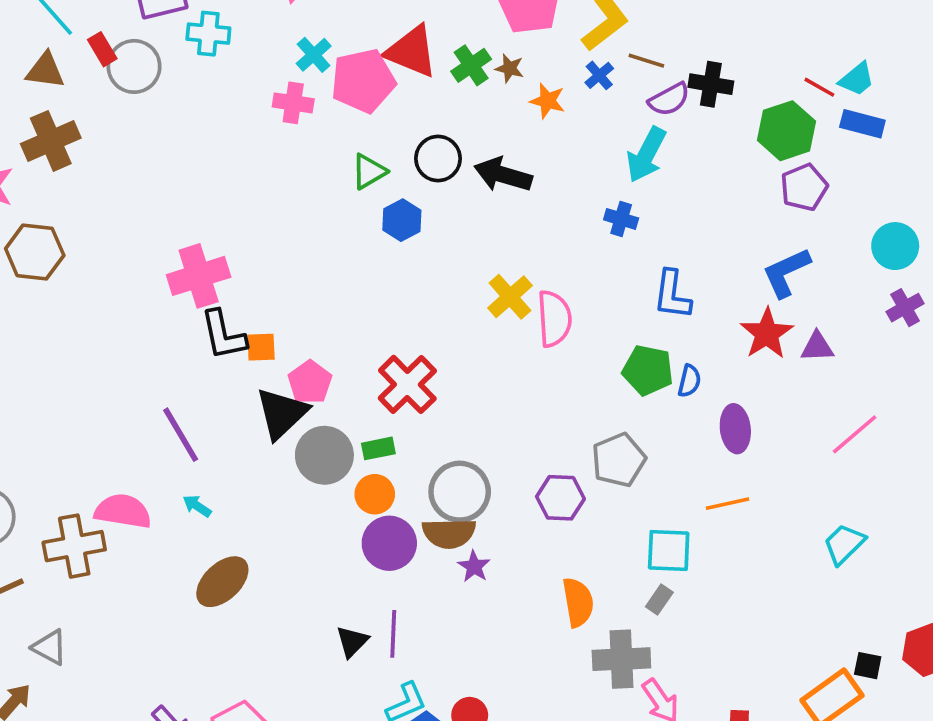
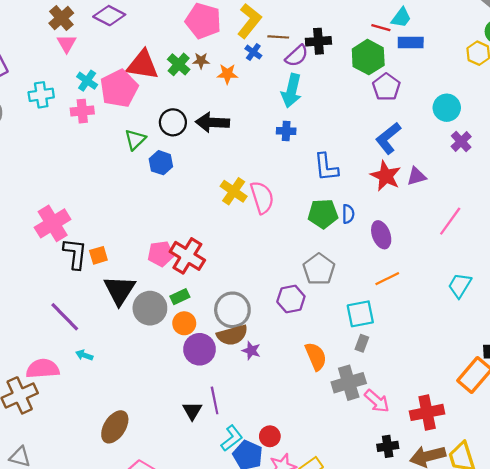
cyan cross: (208, 34) -> (41, 95), moved
black L-shape: (223, 335) -> (75, 254), turned -148
pink pentagon: (310, 382) -> (161, 254), moved, turned -30
brown ellipse: (222, 582) -> (115, 427), moved

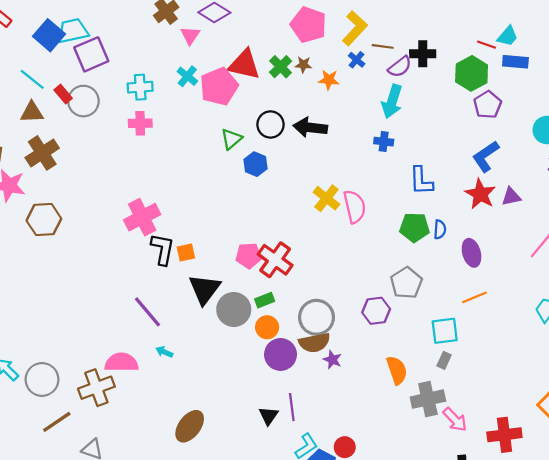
pink triangle: (67, 43) -> (190, 36), moved
pink cross: (82, 111) -> (140, 123), moved

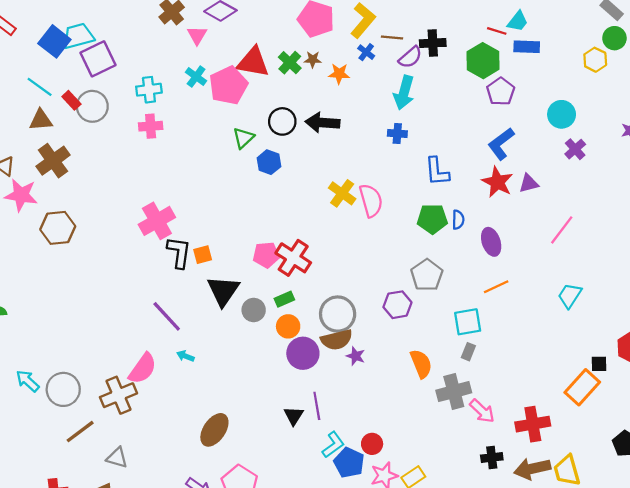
gray circle: (234, 309) -> (254, 310), size x0.7
pink semicircle: (121, 362) -> (143, 369), turned 128

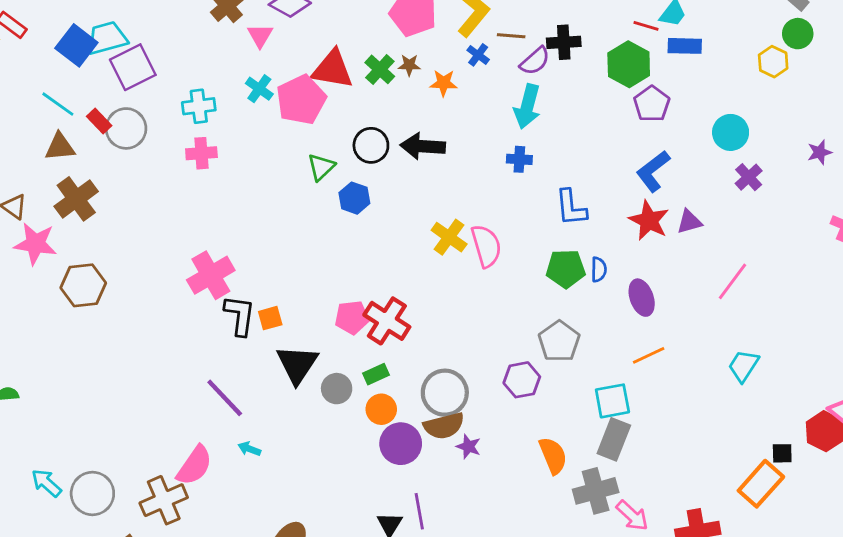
gray rectangle: (468, 352) -> (614, 439), size x1.8

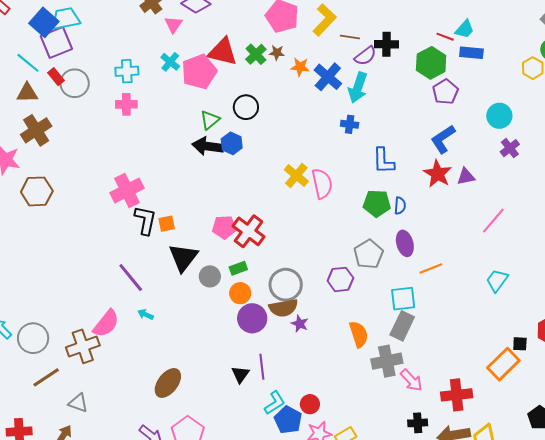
blue cross: (478, 55) -> (328, 77), moved, size x1.8
purple square: (133, 67) -> (56, 43), moved
black arrow: (423, 146) -> (208, 146), moved
purple ellipse: (642, 298) -> (405, 243), moved

